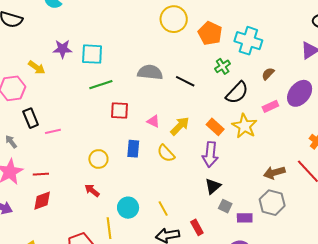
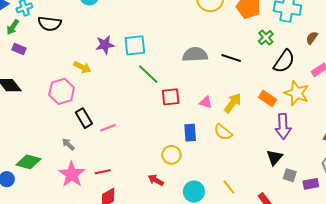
green line: (101, 85) -> (148, 74), turned 70
purple arrow: (210, 155) -> (283, 126), moved
yellow circle: (98, 159) -> (171, 155), moved

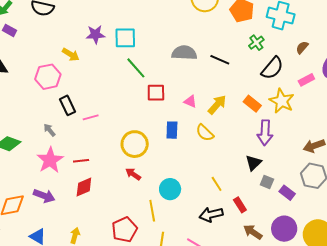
yellow circle: (171, 155) -> (135, 144), moved, size x1.4
purple rectangle: (311, 184) -> (287, 193), turned 42
yellow line: (229, 187) -> (217, 184), moved

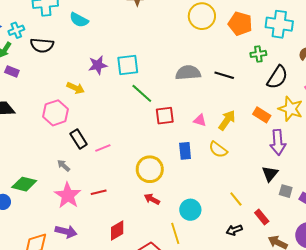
green cross: (256, 43) -> (258, 54), turned 35
red diamond: (84, 187) -> (117, 231), moved
black arrow: (211, 215) -> (234, 230), size x0.7

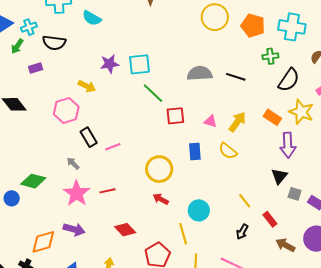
purple rectangle: (12, 71) -> (36, 68), moved, turned -40
black arrow: (234, 230) -> (242, 232), turned -42
red diamond: (117, 231) -> (125, 230), turned 75

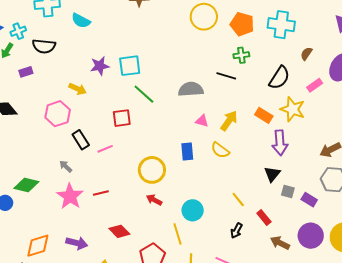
green cross: (270, 56) -> (241, 55), moved
gray semicircle: (200, 73) -> (191, 89), moved
red square: (175, 116) -> (122, 118), moved
purple arrow: (74, 229) -> (77, 243), moved

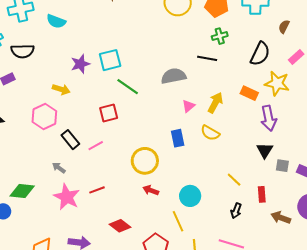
pink triangle: (202, 121) -> (189, 106), turned -48
red rectangle: (264, 217) -> (262, 194), turned 42

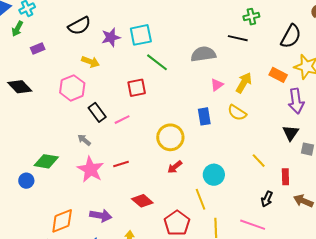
black semicircle: (23, 51) -> (79, 26), moved, turned -30
red arrow: (151, 190) -> (175, 167), turned -63
black arrow: (236, 211) -> (267, 199), moved

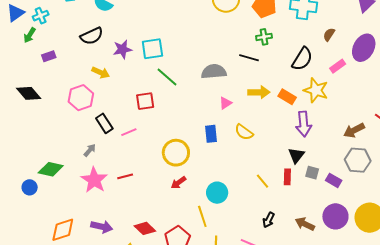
yellow arrow: (244, 83) -> (259, 92), moved, turned 55
gray arrow: (84, 140) -> (90, 150), turned 88
red rectangle: (285, 177) -> (287, 177), moved
red diamond: (142, 201) -> (145, 228), moved

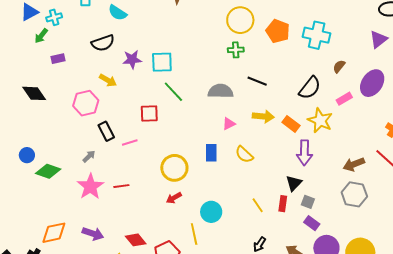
green cross: (264, 37) -> (236, 50), moved
purple rectangle: (334, 180) -> (312, 223), moved
blue circle: (30, 187) -> (27, 155), moved

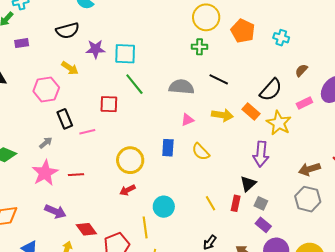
cyan cross: (317, 35) -> (281, 38), size x0.6
orange rectangle: (291, 124) -> (251, 112), moved
purple arrow: (93, 234) -> (55, 211), moved

